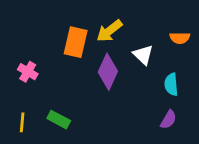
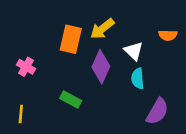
cyan semicircle: (171, 84) -> (138, 79), moved
green rectangle: (59, 120) -> (71, 100), moved
purple semicircle: (168, 120) -> (157, 111), size x1.5

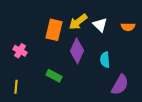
white triangle: (134, 51) -> (100, 25), moved

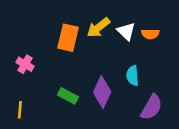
orange semicircle: (128, 27) -> (150, 34), moved
purple diamond: (77, 51) -> (102, 92), moved

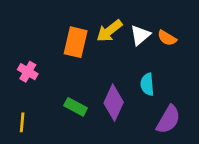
white triangle: (126, 31) -> (140, 35), turned 36
orange semicircle: (150, 34) -> (167, 38), turned 30

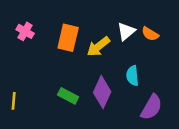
yellow arrow: (109, 31) -> (98, 47), moved
pink cross: (28, 72) -> (25, 31), moved
yellow line: (22, 122) -> (14, 101), moved

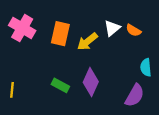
pink cross: (25, 31) -> (22, 28), size x1.6
cyan semicircle: (132, 76) -> (146, 67), moved

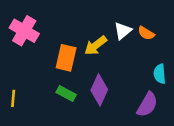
orange rectangle: (60, 34) -> (66, 58), moved

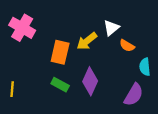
orange semicircle: (146, 33) -> (127, 46), moved

